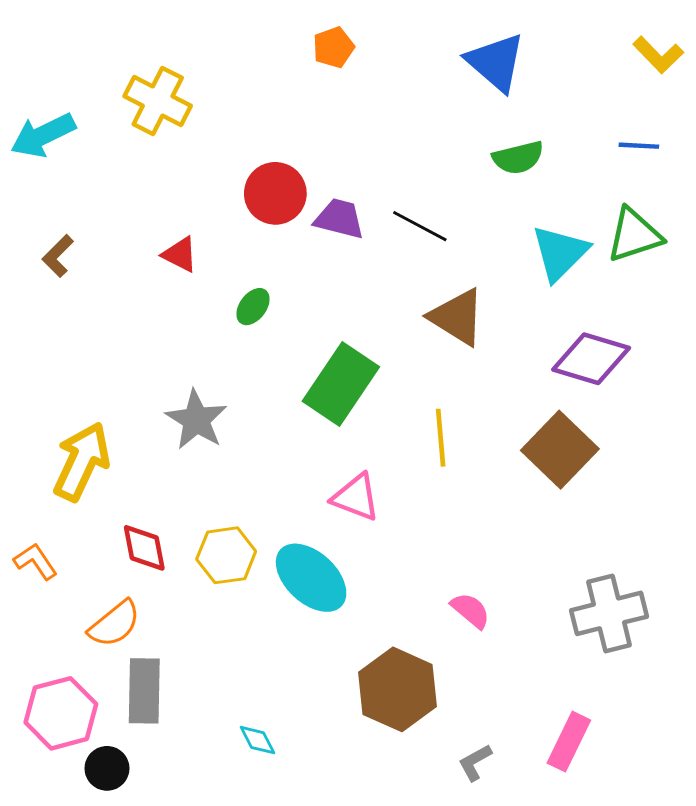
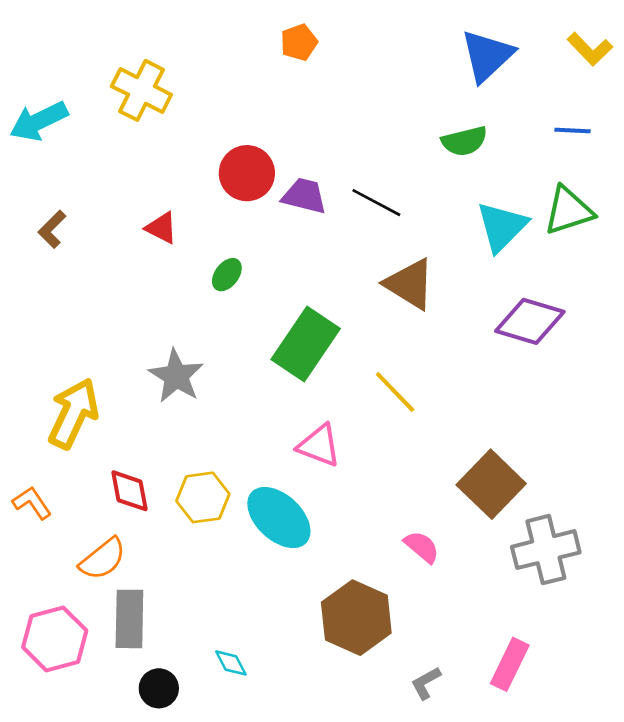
blue triangle: (496, 62) -> (487, 56), moved, turned 36
yellow line: (441, 438) -> (395, 392), turned -39
brown square: (560, 450) -> (491, 484), moved
black circle: (107, 768) -> (159, 688), moved

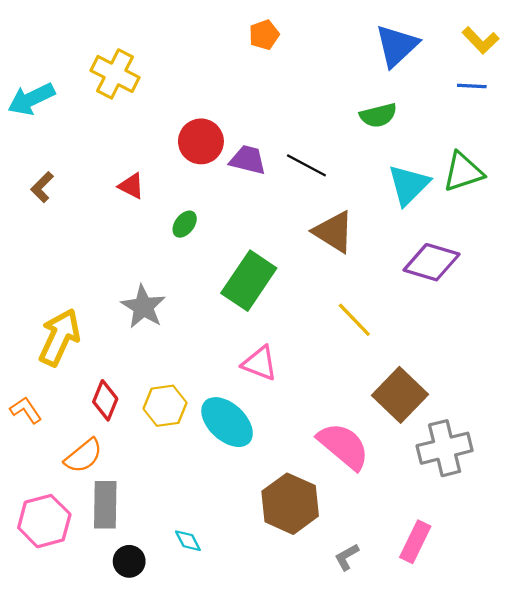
orange pentagon: (299, 42) -> (264, 35), moved
blue line: (573, 130) -> (472, 86), moved
yellow line: (395, 392) -> (354, 320), moved
red diamond: (129, 491) -> (105, 400), turned 33
pink semicircle: (422, 547) -> (343, 446), size x1.8

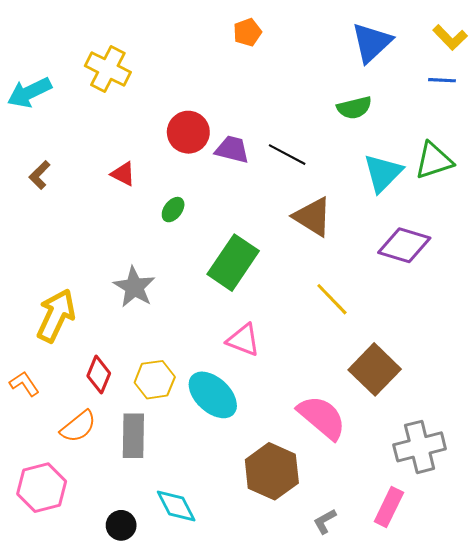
gray cross: (445, 448) -> (420, 447), moved
gray rectangle: (105, 505) -> (133, 436), moved
cyan diamond: (188, 541) -> (176, 506), size x1.6

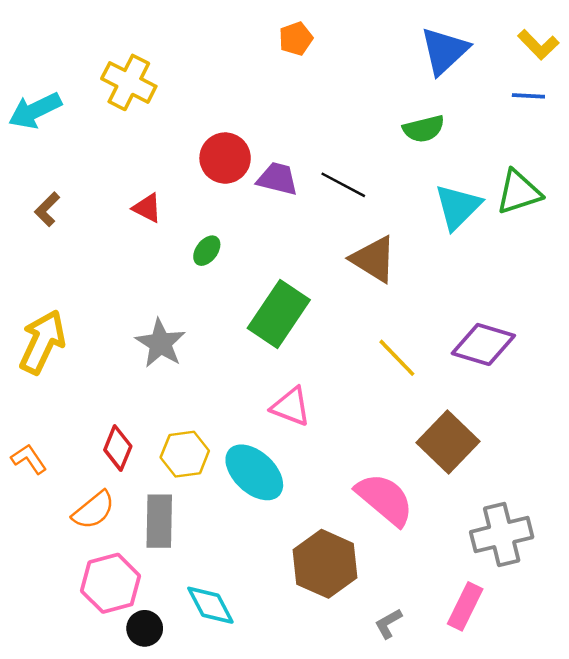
purple diamond: (404, 245) -> (483, 344), moved
yellow arrow: (56, 316) -> (42, 342), moved
pink hexagon: (42, 488) -> (111, 583), moved

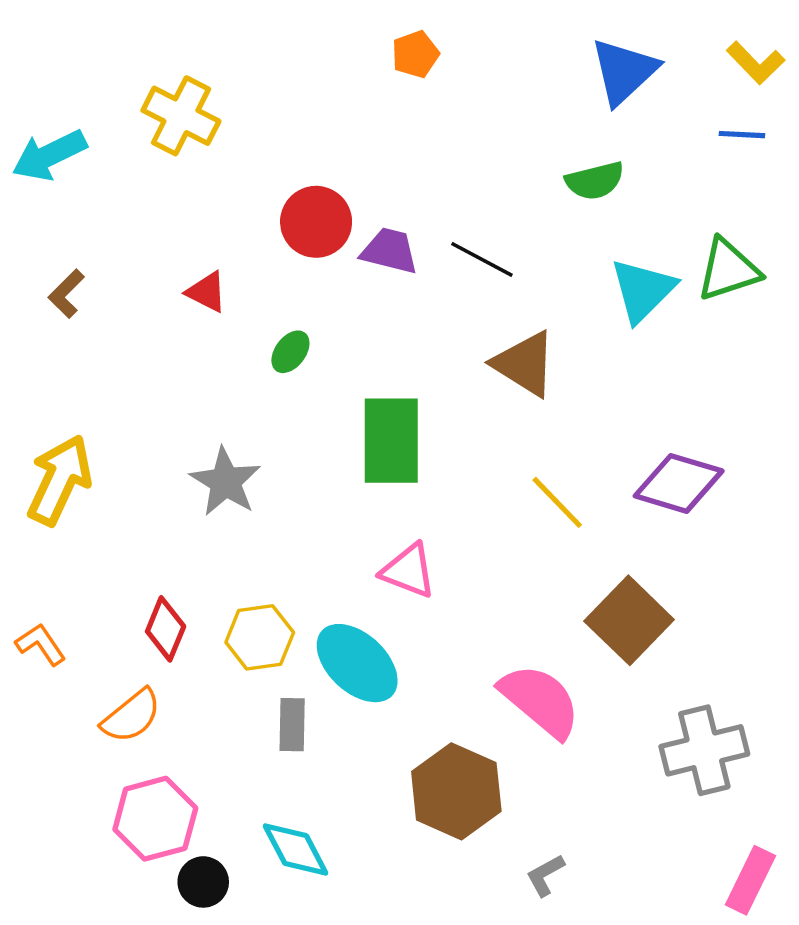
green rectangle: (279, 314) -> (391, 441), turned -34
gray rectangle: (159, 521) -> (292, 725), moved, size x0.7
pink rectangle: (465, 606) -> (750, 880), moved

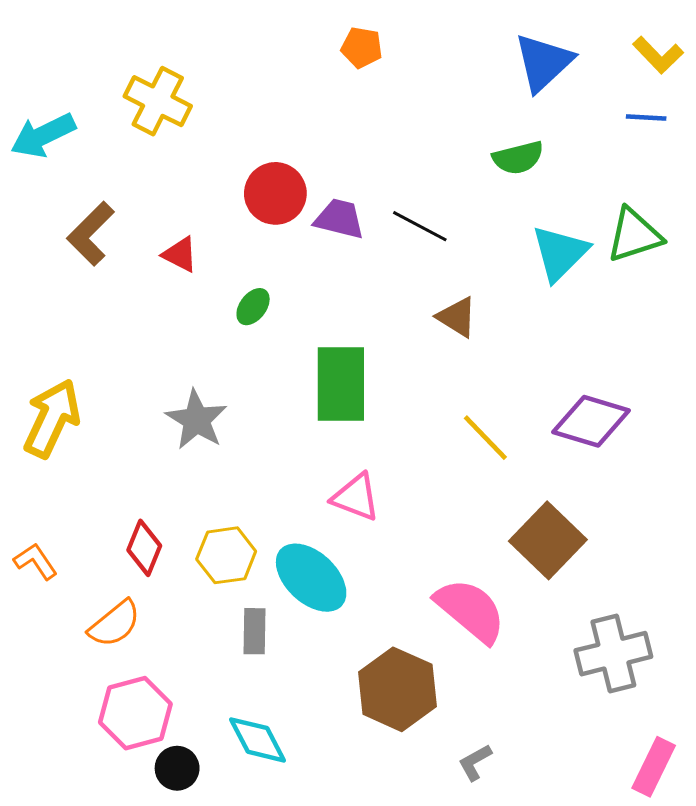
orange pentagon: (415, 54) -> (362, 48), turned 30
brown L-shape: (66, 294) -> (91, 234), moved, size x1.5
brown triangle: (525, 364) -> (457, 317), size x0.7

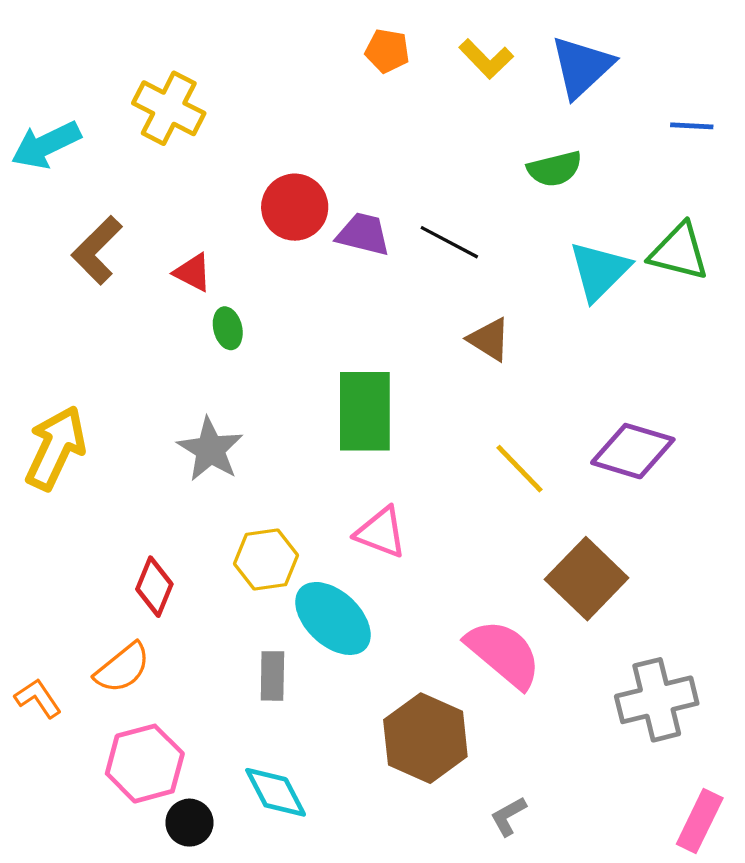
yellow L-shape: (658, 55) -> (486, 59), moved
green triangle: (634, 235) -> (679, 252), turned 32
green ellipse: (253, 307) -> (228, 328), moved, turned -51
yellow hexagon: (226, 555) -> (266, 559), moved
orange L-shape: (36, 561) -> (38, 698), moved

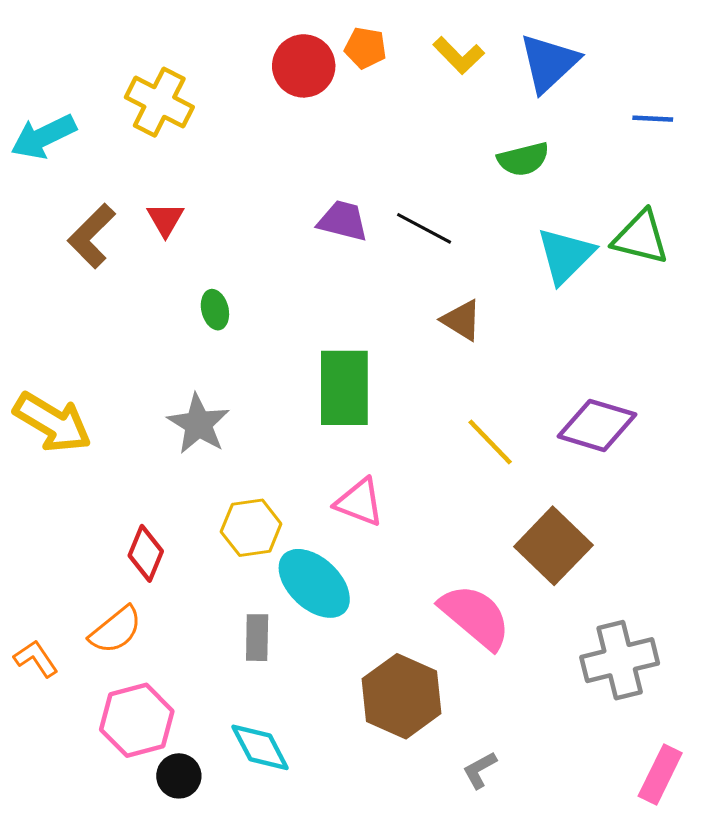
red circle: (295, 207) -> (304, 66), moved
red triangle: (193, 272) -> (165, 219), moved, turned 33
yellow arrow: (56, 448) -> (52, 422), turned 96

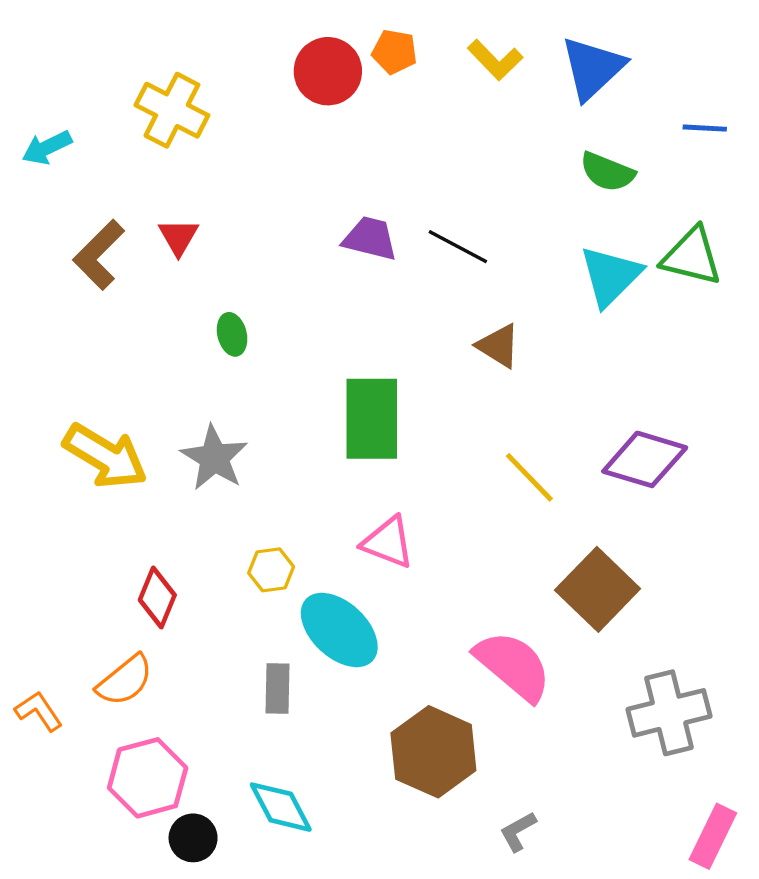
cyan arrow: (43, 137) -> (47, 148), size x0.7
green semicircle: (523, 159) -> (607, 172), moved, turned 36
yellow arrow: (52, 422) -> (105, 456), moved
yellow hexagon: (251, 528) -> (271, 570), size x0.7

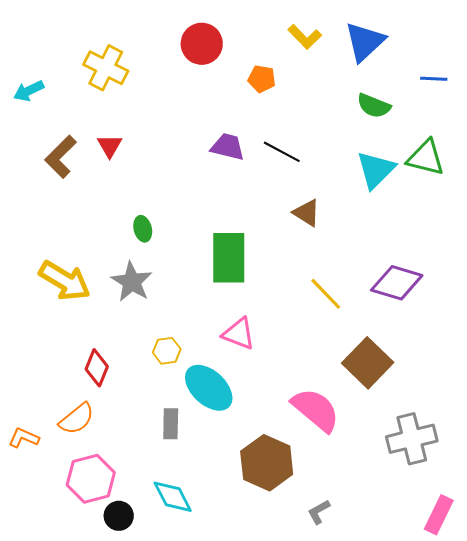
orange pentagon: (394, 52) -> (262, 79), moved
green ellipse: (232, 334) -> (143, 229), moved
orange L-shape: (39, 711) -> (24, 438), turned -32

